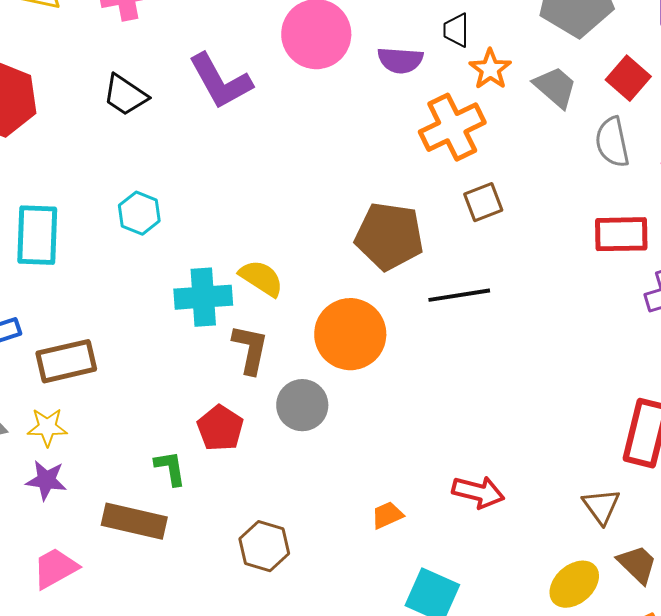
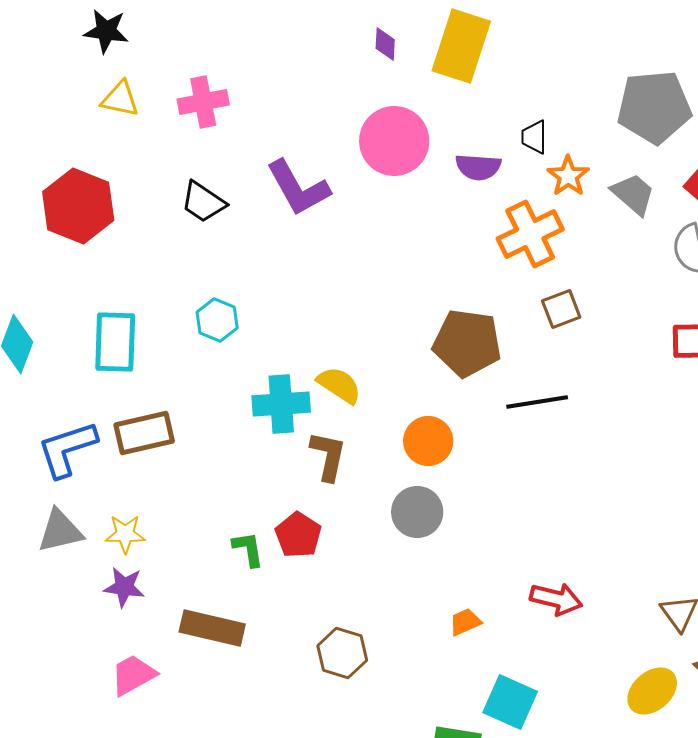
orange circle: (350, 334) -> (428, 441), size x0.7
brown rectangle: (66, 361) -> (144, 433), moved
gray circle: (302, 405) -> (417, 512), moved
green L-shape: (170, 468) -> (248, 549), moved

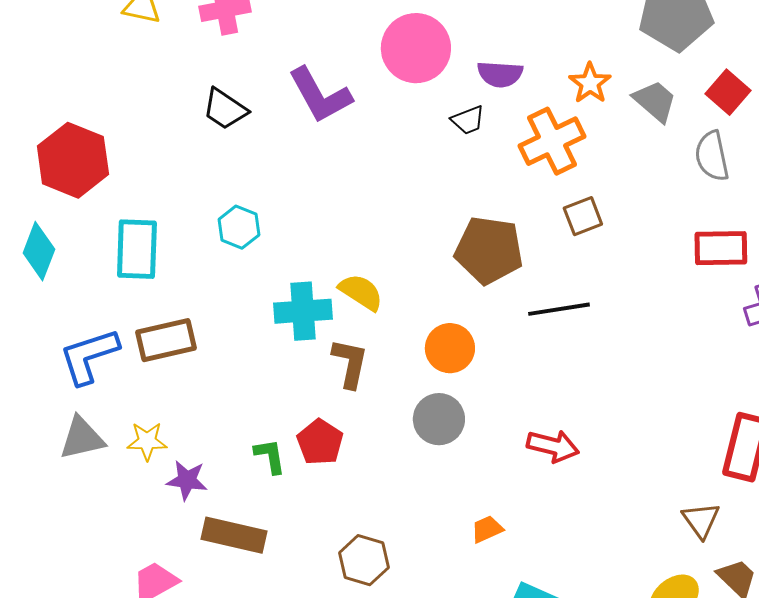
black trapezoid: (534, 137) -> (468, 120), moved, turned -111
red hexagon: (78, 206) -> (73, 160), moved
purple star: (124, 587) -> (187, 480), moved
red arrow: (556, 599) -> (553, 446), moved

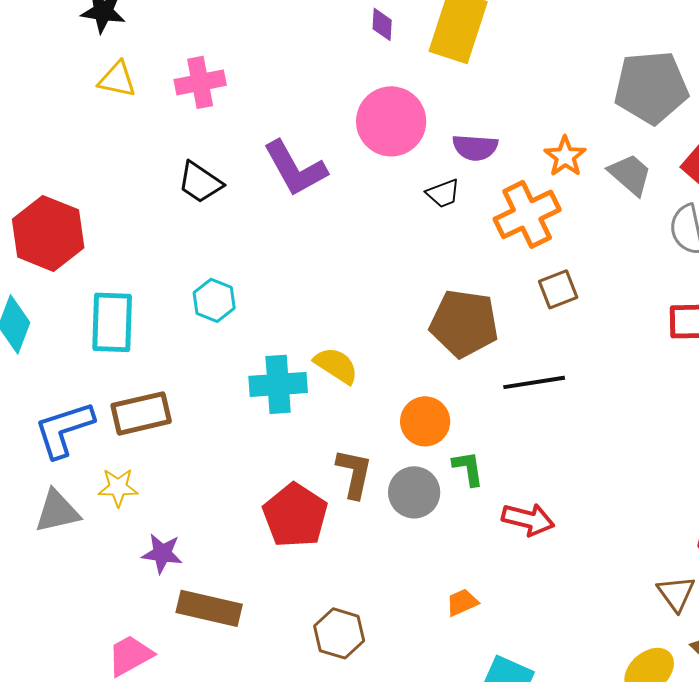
brown L-shape: (350, 363) -> (354, 473), moved
yellow star: (147, 441) -> (118, 487), moved
red pentagon: (320, 442) -> (295, 515), size x1.4
green L-shape: (270, 456) -> (468, 468), moved

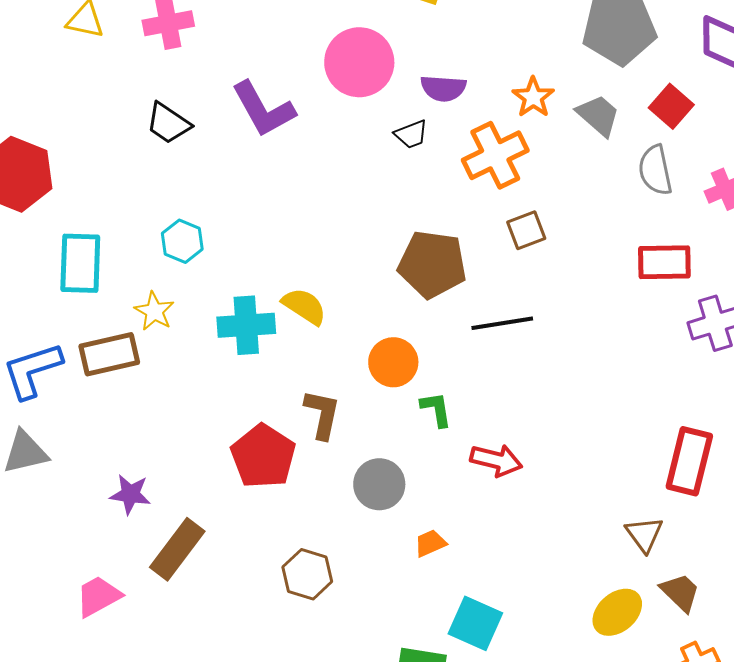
yellow star: (118, 487) -> (154, 311), moved, turned 30
gray circle: (414, 492) -> (379, 484), moved
brown rectangle: (209, 608) -> (177, 549), turned -66

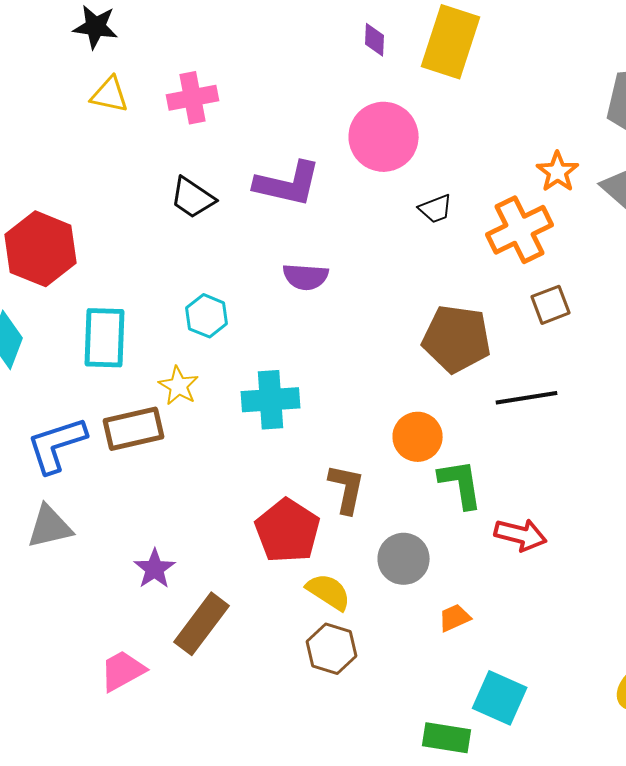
purple semicircle: (443, 88) -> (306, 277), moved
purple L-shape: (263, 109) -> (288, 184), turned -48
yellow semicircle: (304, 306) -> (329, 592), moved
green L-shape: (436, 409) -> (461, 484), size x1.4
purple star: (130, 494) -> (155, 569), turned 30

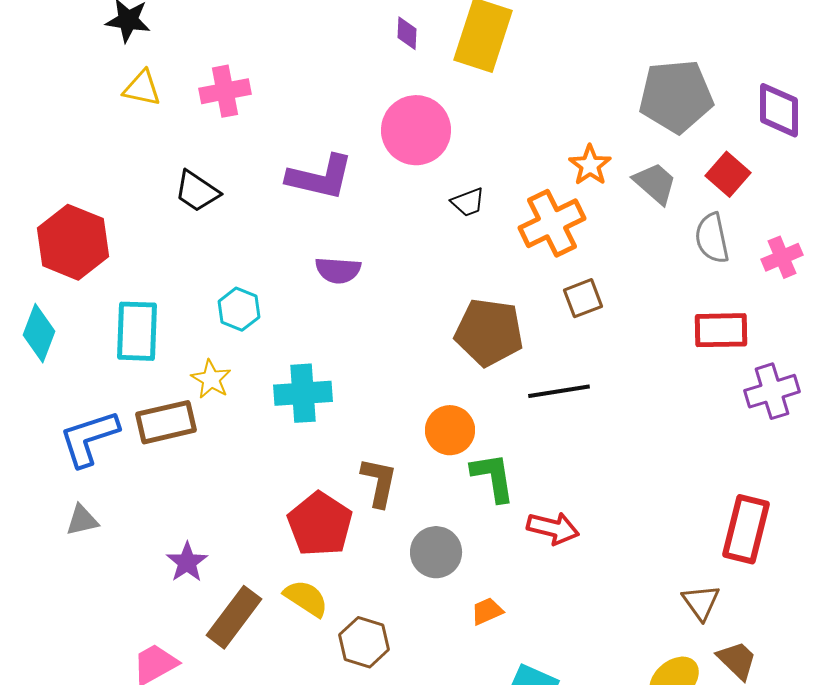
black trapezoid: (193, 198) -> (197, 191), moved
gray triangle: (50, 527) -> (82, 520), size x0.7
yellow semicircle: (329, 592) -> (306, 598), moved

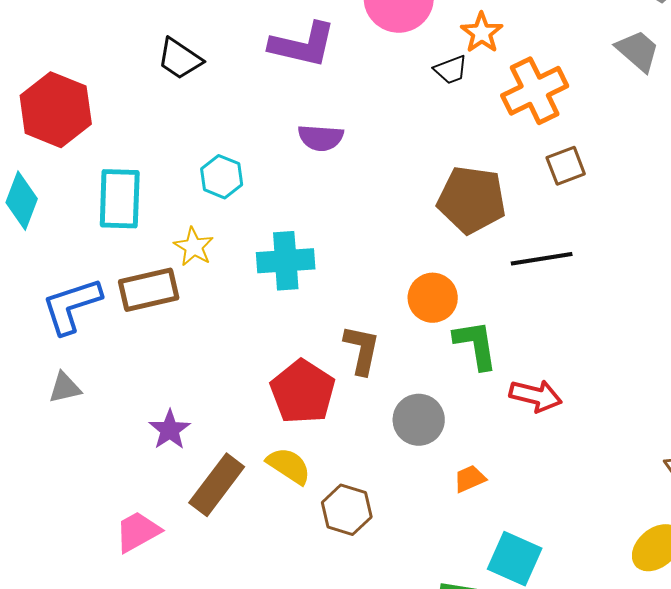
orange star: (590, 165) -> (482, 33), moved

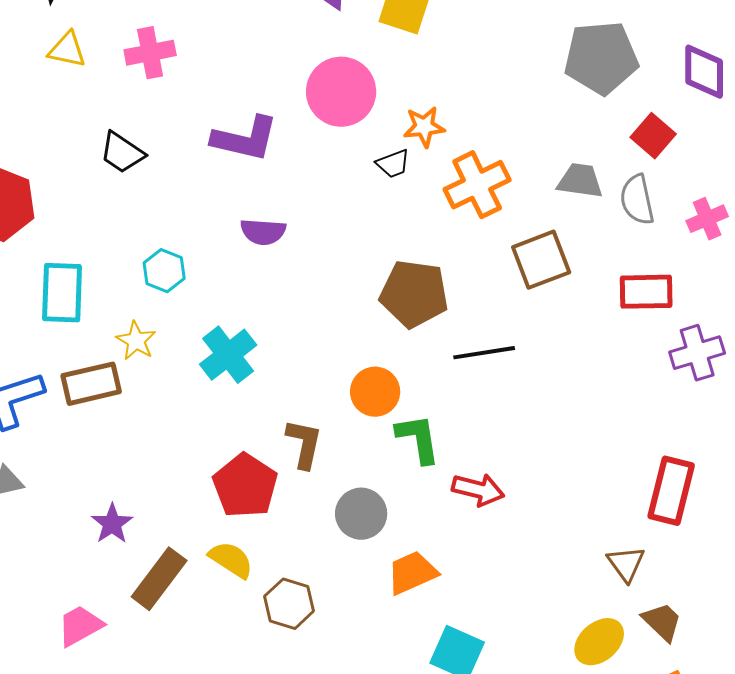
orange star: (482, 33) -> (424, 127), turned 30
gray trapezoid: (638, 51) -> (580, 181), moved, turned -33
brown square: (566, 166) -> (541, 260), moved, size x1.5
cyan cross: (286, 261) -> (228, 355), turned -34
orange trapezoid: (470, 479) -> (412, 573), size x1.6

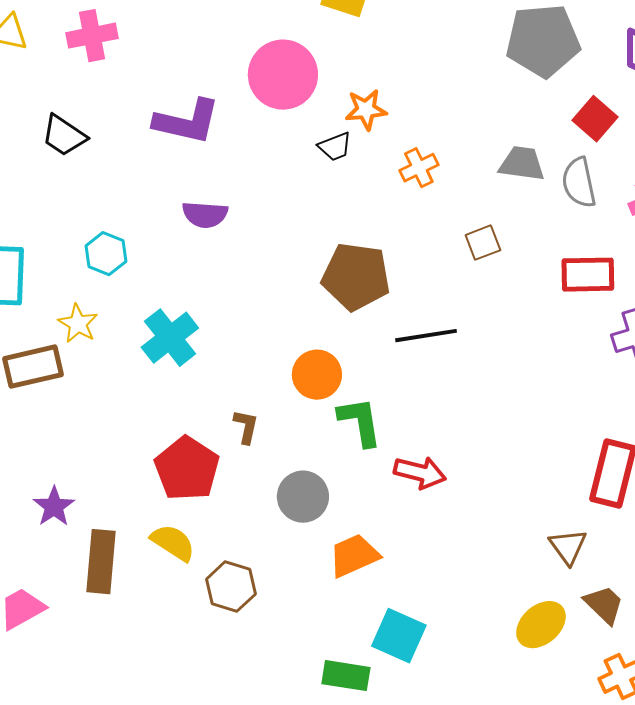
orange cross: (477, 185) -> (419, 168), size x0.6
brown square: (541, 260) -> (483, 243), size x0.6
brown L-shape: (304, 444) -> (246, 427), size x0.7
brown rectangle: (159, 579) -> (101, 562), turned -32

